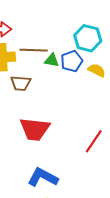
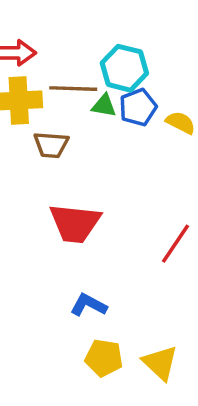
cyan hexagon: (88, 38) -> (124, 68), moved
blue L-shape: (43, 177) -> (89, 305), size x0.7

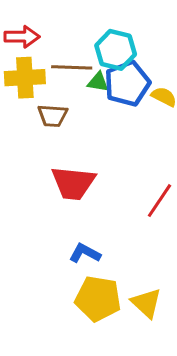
blue pentagon: (138, 107) -> (127, 83), size x1.4
yellow pentagon: (104, 358) -> (98, 299), size x1.4

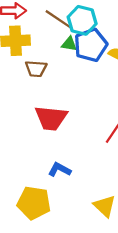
brown line: (72, 67) -> (58, 19), moved, turned 32
yellow pentagon: (98, 299) -> (34, 203), moved

